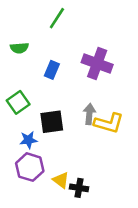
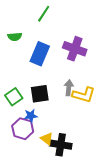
blue rectangle: (52, 70) -> (40, 54), size x1.6
green square: (18, 102) -> (14, 97), moved
blue star: (28, 140) -> (31, 116), moved
black cross: (79, 188) -> (61, 145), size x1.5

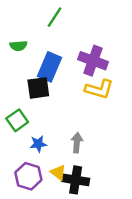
gray arrow: (69, 88) -> (77, 143), moved
black square: (40, 94) -> (38, 88), moved
yellow L-shape: (84, 95) -> (99, 89), moved
purple hexagon: (23, 129) -> (28, 176), moved

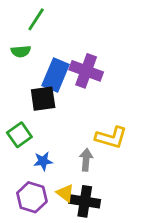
green line: (54, 17) -> (36, 19), moved
purple cross: (93, 61) -> (86, 71), moved
yellow L-shape: (99, 89) -> (111, 138), moved

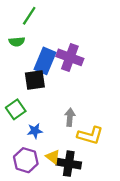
yellow L-shape: (111, 138) -> (90, 135), moved
gray arrow: (86, 160) -> (70, 117), moved

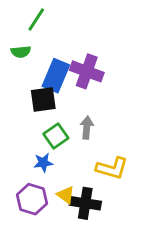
green square: (16, 109) -> (56, 136), moved
gray arrow: (70, 117) -> (87, 128), moved

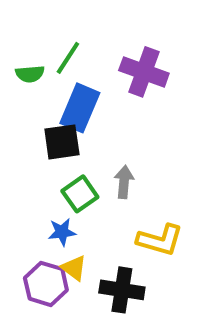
green line: (36, 19) -> (68, 58), moved
purple cross: (87, 71) -> (144, 72), moved
yellow triangle: (66, 195) -> (74, 268), moved

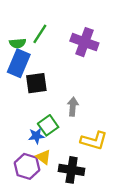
blue rectangle: (80, 108) -> (19, 63), moved
green square: (80, 194) -> (48, 125), moved

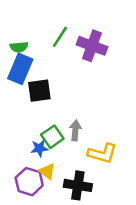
green line: (40, 34) -> (60, 37), moved
gray arrow: (73, 107) -> (75, 130), moved

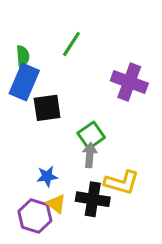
purple cross: (92, 46) -> (129, 82), moved
green semicircle: (19, 47) -> (23, 56), turned -90
green square: (52, 137) -> (91, 135), moved
black cross: (78, 185) -> (93, 199), moved

